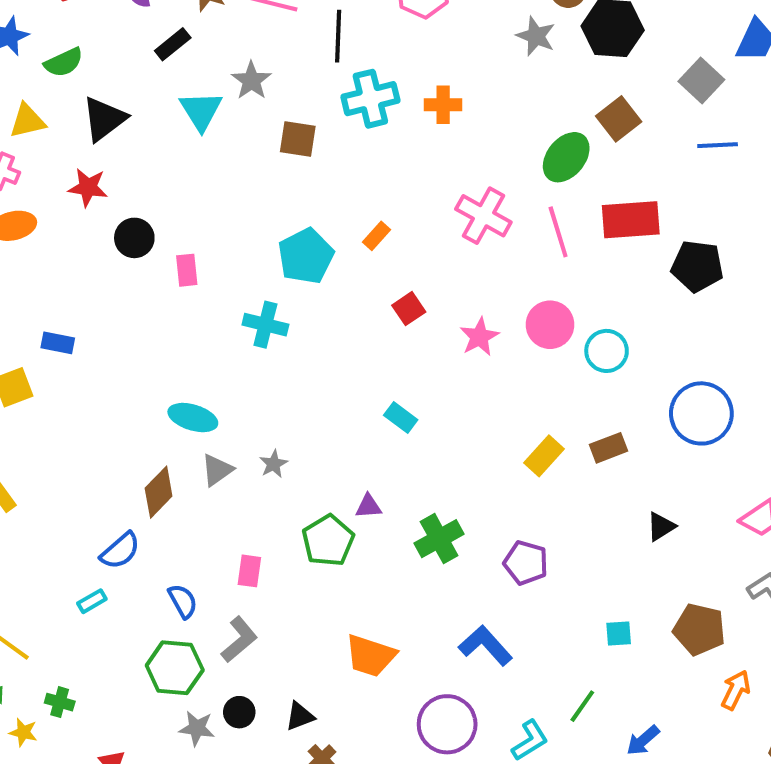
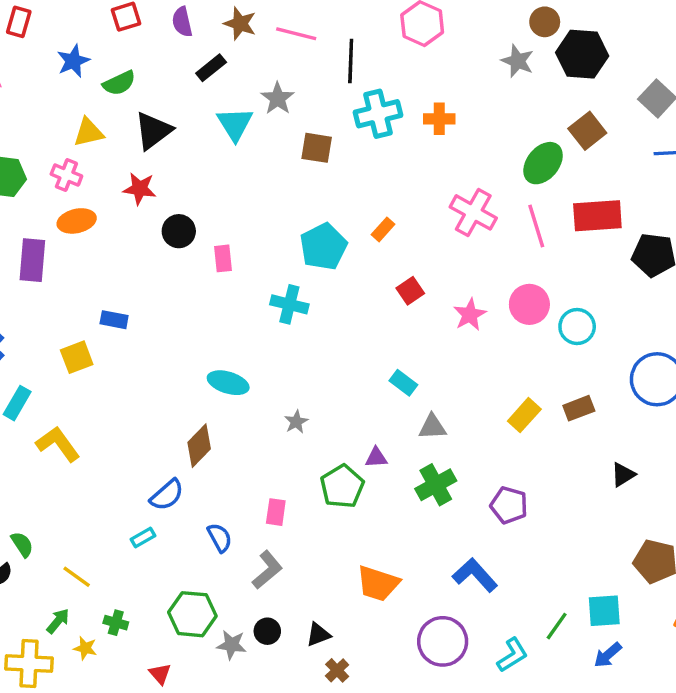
gray triangle: (217, 470) -> (432, 427), moved, turned 32
cyan square: (619, 633) -> (604, 611), moved, size x1.5
green hexagon: (175, 668) -> (192, 614), moved

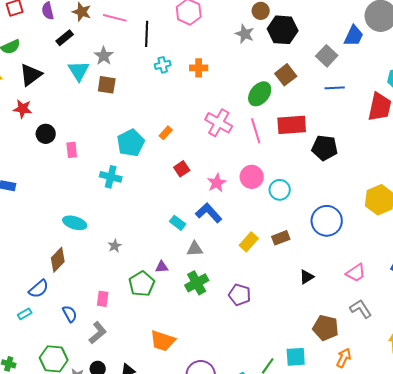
cyan cross: (378, 114) -> (163, 65), size x0.6
brown square: (317, 148) -> (107, 85), moved
blue L-shape: (475, 575) -> (209, 213), moved

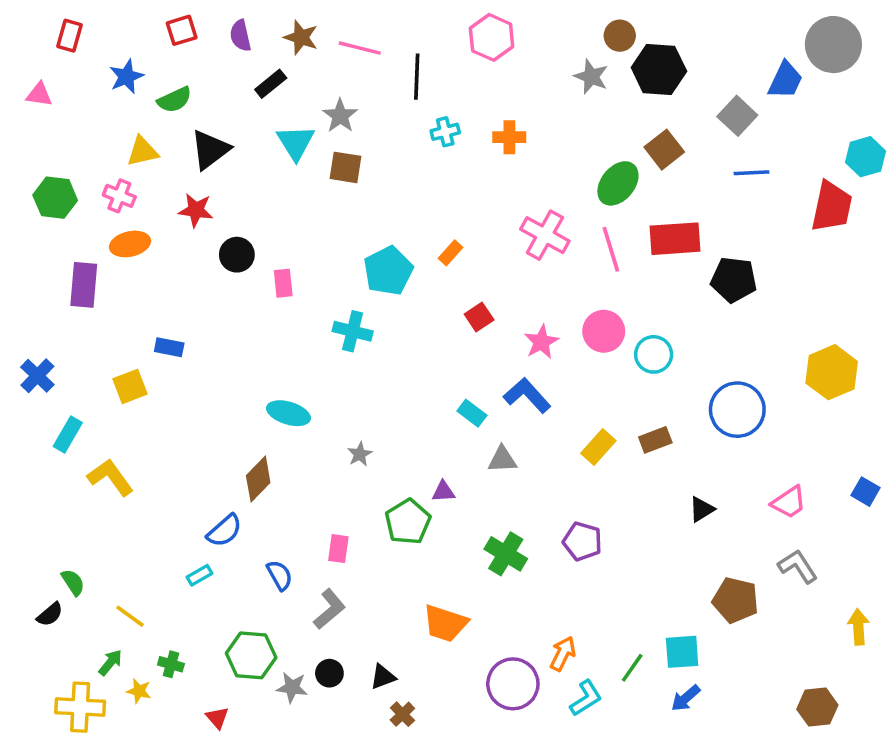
green cross: (197, 283) -> (506, 554), moved, turned -30
orange arrow: (344, 358) -> (563, 654), moved

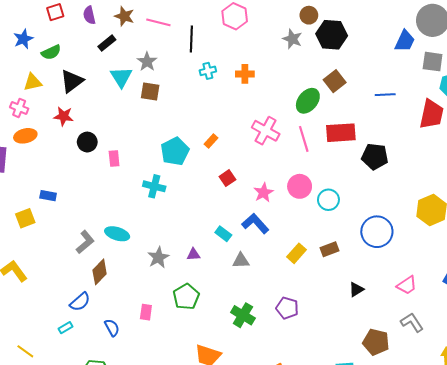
gray square: (737, 116) -> (433, 62), moved, turned -35
gray star: (360, 454) -> (158, 257), size x1.5
purple triangle: (443, 492) -> (193, 254), moved
gray L-shape: (329, 609) -> (85, 242), moved

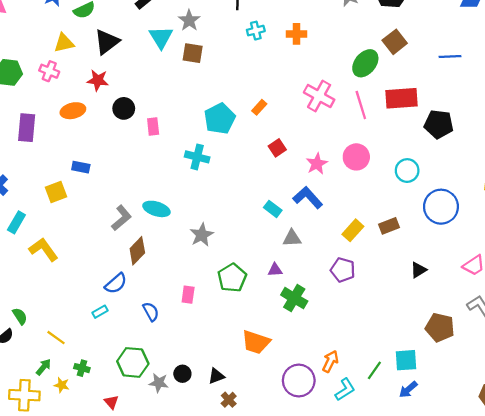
orange ellipse: (25, 136) -> (73, 111), moved
cyan circle: (328, 200) -> (407, 171), moved
purple triangle: (193, 254) -> (275, 270), moved
purple pentagon: (287, 308) -> (343, 270), moved

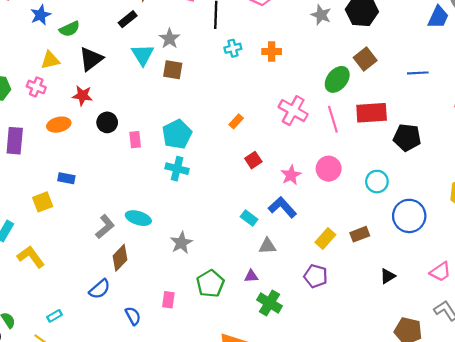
cyan pentagon: (220, 119) -> (177, 134), moved
cyan rectangle: (100, 312) -> (54, 316), moved

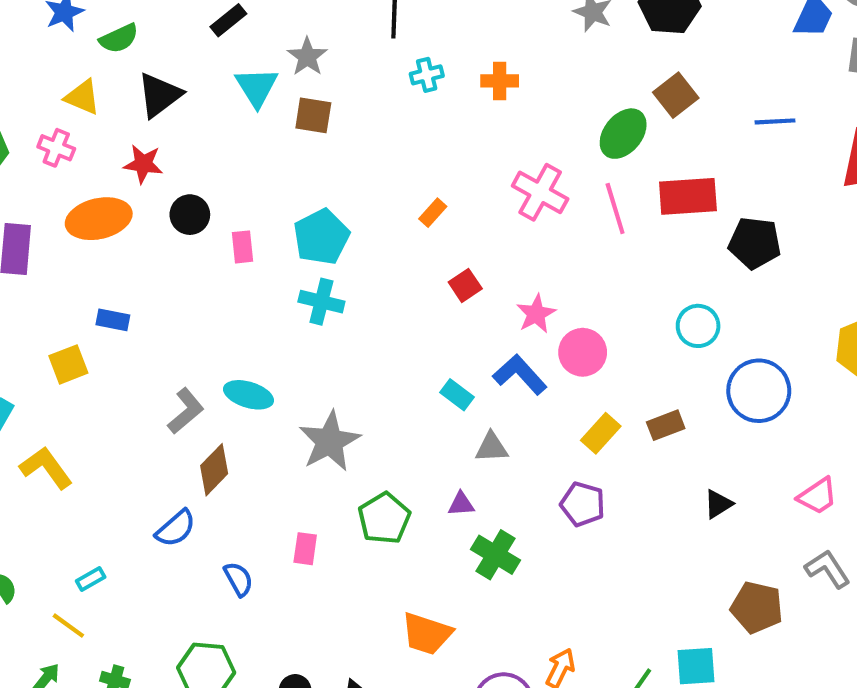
yellow triangle: (50, 60) -> (83, 97), turned 36
orange ellipse: (59, 125) -> (99, 219), size x1.4
pink circle: (329, 169) -> (583, 352), moved
gray star: (181, 243) -> (330, 441), size x1.4

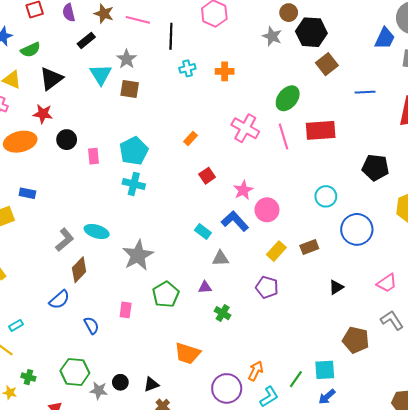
brown square: (676, 95) -> (327, 64), moved
black pentagon: (755, 243) -> (375, 167), moved
green cross: (496, 555) -> (223, 313), size x0.7

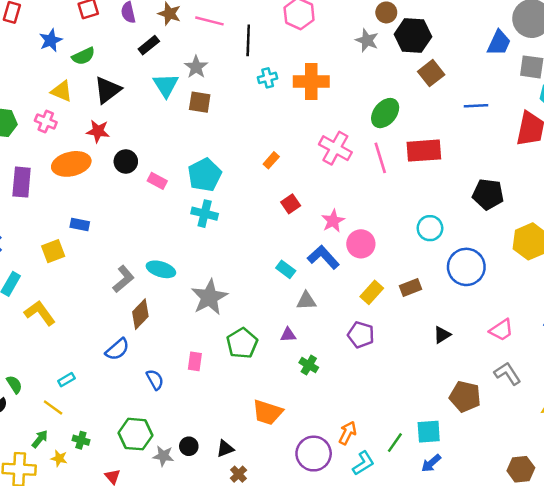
orange cross: (225, 71) -> (311, 82), size x1.6
pink rectangle: (93, 156) -> (157, 181), turned -56

